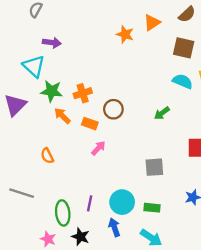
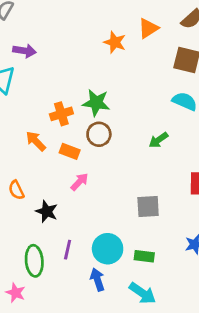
green star: (52, 91) -> (96, 103), moved
black star: (81, 237) -> (47, 212), moved

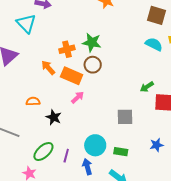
green arrow: (158, 140) -> (147, 87), moved
orange rectangle: (70, 151) -> (72, 76), size x1.5
orange semicircle: (16, 190) -> (33, 101), turned 112
purple line: (68, 250) -> (66, 156), moved
green ellipse: (34, 261) -> (43, 152), turned 50

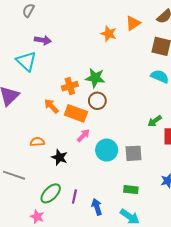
cyan circle: (95, 145) -> (107, 150), moved

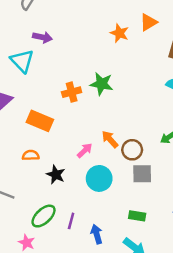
brown circle: (97, 101) -> (132, 150), moved
orange arrow: (51, 106) -> (110, 139), moved
orange rectangle: (76, 113) -> (40, 121), moved
cyan circle: (107, 150) -> (99, 178), moved

